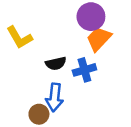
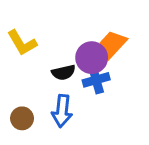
purple circle: (91, 17) -> (92, 58), moved
brown circle: (39, 114) -> (22, 118), moved

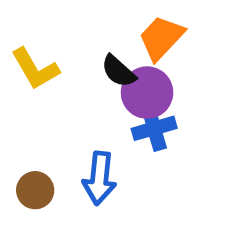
orange trapezoid: (112, 44) -> (161, 38), moved
black semicircle: (63, 72) -> (118, 71), moved, turned 55

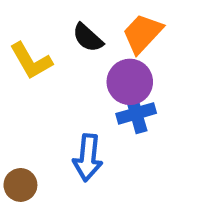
black semicircle: (118, 71) -> (88, 38), moved
brown circle: (35, 190) -> (20, 185), moved

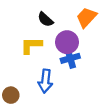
orange trapezoid: (142, 33) -> (86, 17), moved
yellow L-shape: (31, 61) -> (31, 45), moved, turned 120

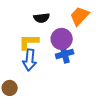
black semicircle: (45, 19) -> (42, 18), turned -49
blue arrow: (45, 81) -> (30, 60), moved

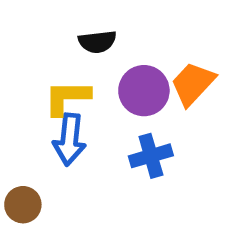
orange trapezoid: (80, 16) -> (193, 84), moved
blue cross: (65, 54) -> (151, 156), moved

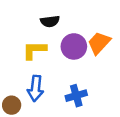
blue arrow: (69, 140) -> (36, 88), moved
blue cross: (151, 156) -> (76, 96), moved

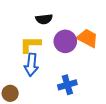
orange trapezoid: (99, 43) -> (88, 38), turned 75
blue arrow: (36, 88) -> (31, 65), moved

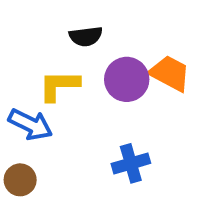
blue arrow: (31, 65) -> (30, 125), moved, turned -70

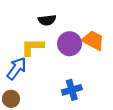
blue arrow: (30, 125) -> (17, 68), turned -80

